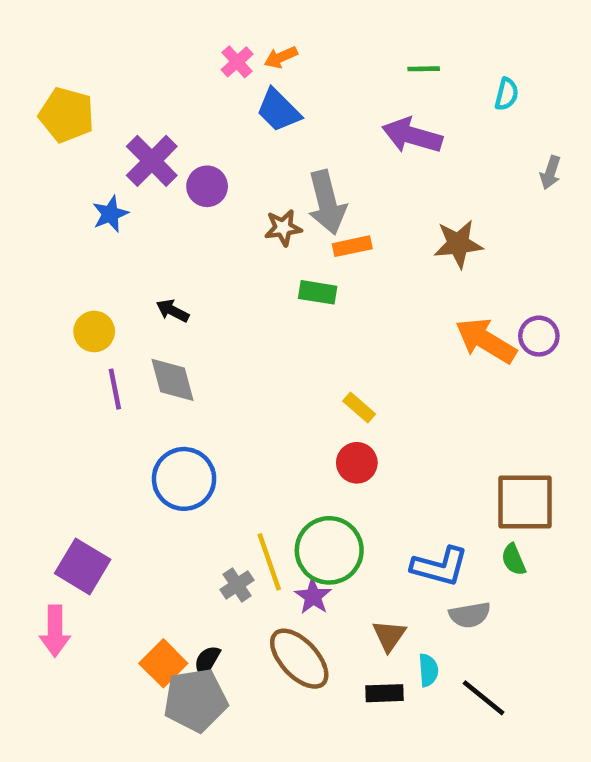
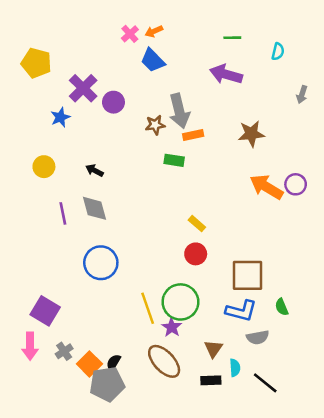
yellow circle: (94, 331) -> (44, 167), moved
brown square: (525, 502) -> (248, 275), moved
gray cross: (237, 585) -> (64, 351), moved

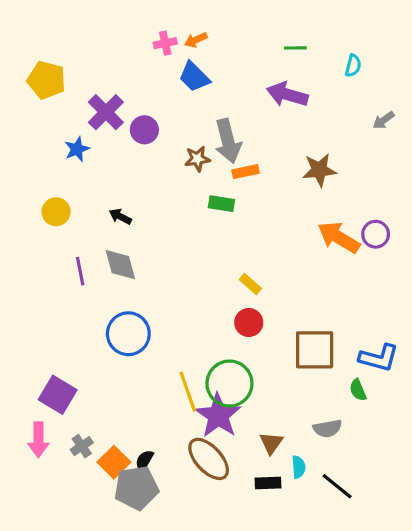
pink cross: (130, 34) -> (165, 43), turned 30
gray arrow: (302, 95) -> (384, 120), turned 36
blue L-shape: (241, 311) -> (379, 358), moved
purple star: (172, 327) -> (218, 416), size x1.8

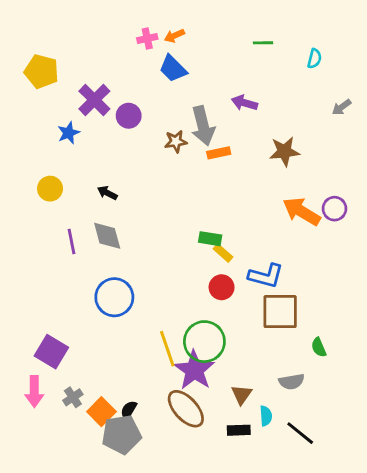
purple arrow: (287, 95) -> (244, 103), moved, size x0.7
green rectangle: (221, 204) -> (210, 239), moved
blue L-shape: (379, 358) -> (266, 276), moved

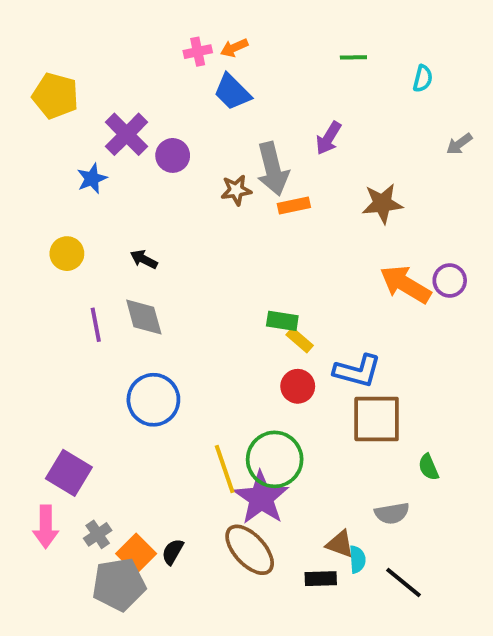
purple arrow: (244, 103) -> (328, 138), turned -75
brown triangle: (242, 394) -> (340, 544), moved, turned -45
gray pentagon: (121, 434) -> (119, 584), moved

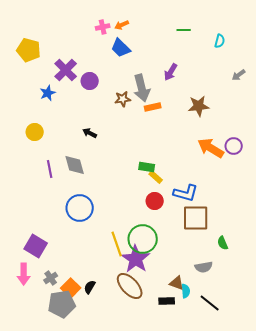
black arrow: (144, 259) -> (90, 133), moved

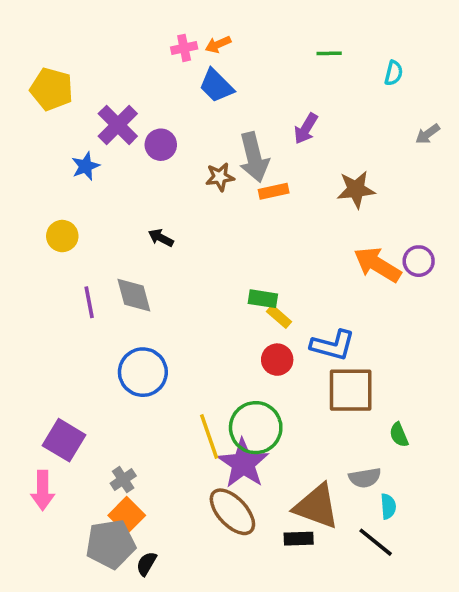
gray cross: (51, 278) -> (123, 480), moved
brown triangle: (177, 283) -> (317, 506), size x1.8
black semicircle: (90, 287) -> (146, 564), moved
cyan semicircle: (186, 291) -> (388, 506), moved

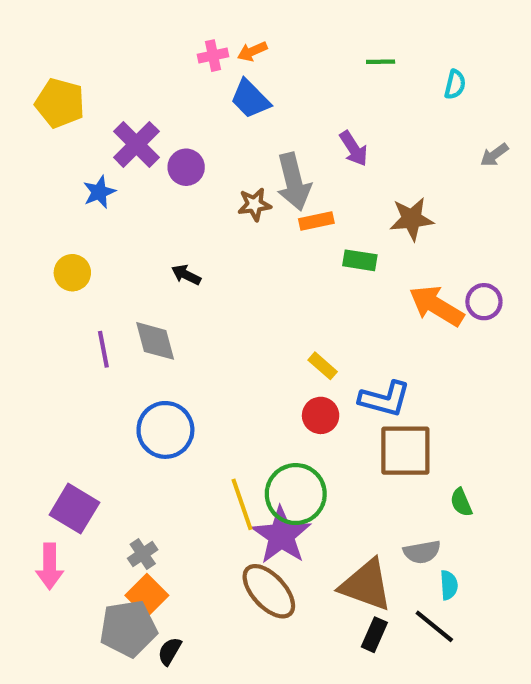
purple arrow: (306, 129) -> (354, 149), turned -64
green rectangle: (263, 299) -> (360, 260), moved
black rectangle: (299, 539) -> (374, 635), moved, turned -64

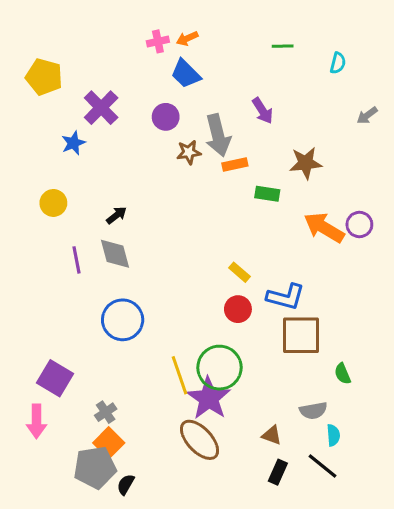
purple circle: (186, 167) -> (166, 117), moved
black arrow: (186, 275) -> (116, 215), moved, turned 115
brown triangle: (366, 585) -> (272, 435), size x0.5

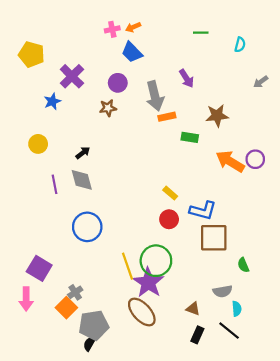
brown star: (189, 152) -> (108, 108), moved
orange square: (109, 443) -> (66, 308), moved
gray pentagon: (95, 468) -> (94, 325), moved

